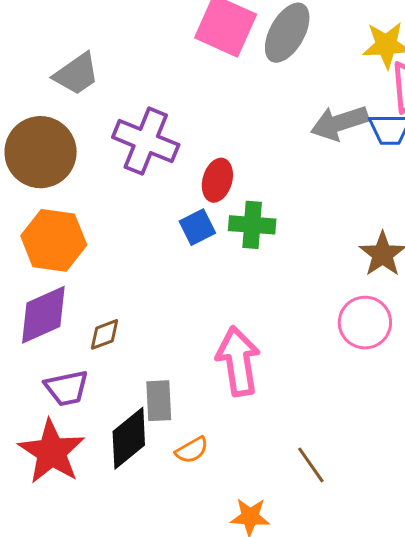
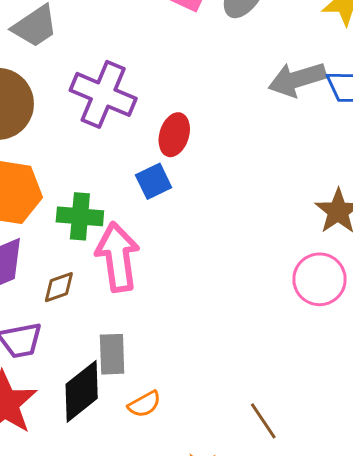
green cross: (252, 225) -> (80, 216), moved
pink arrow: (238, 361) -> (118, 257), moved

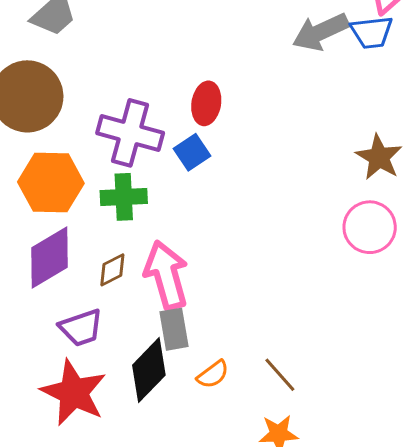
purple cross: (103, 94) -> (130, 133), moved
pink arrow: (118, 257) -> (166, 275), moved
brown line: (263, 421) -> (280, 375), moved

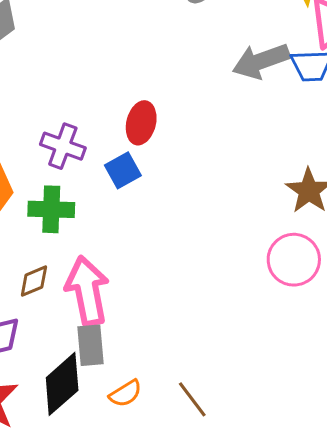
purple cross: (130, 133) -> (63, 146), size x0.7

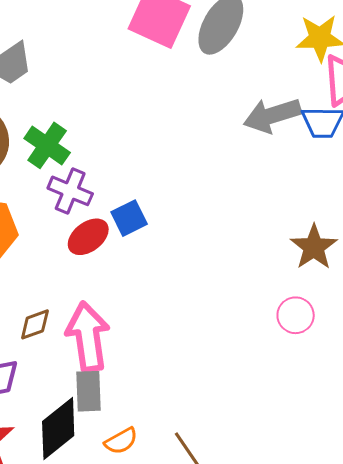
red ellipse: (141, 123) -> (88, 237), moved, turned 36
green cross: (51, 209) -> (47, 145), moved, turned 30
pink circle: (294, 260) -> (296, 315), size x0.7

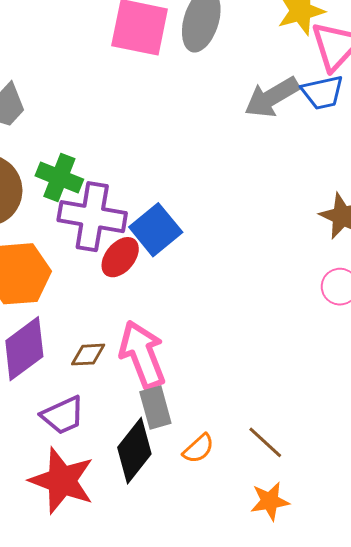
purple cross: (70, 191) -> (92, 217), size x1.5
blue square: (129, 218) -> (156, 230), size x1.4
brown diamond: (35, 324) -> (88, 355), turned 30

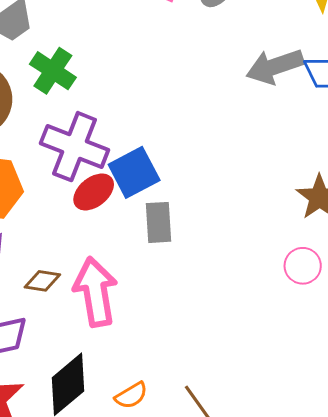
green cross: (59, 178) -> (53, 71), moved
gray rectangle: (155, 408) -> (159, 222), moved

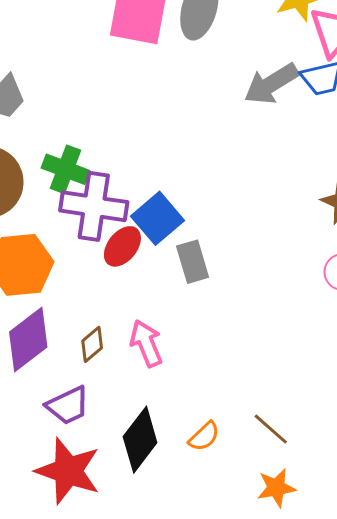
green cross: (53, 71) -> (65, 169), moved
brown diamond: (42, 281) -> (92, 344), turned -36
pink arrow: (95, 292) -> (146, 343), size x0.7

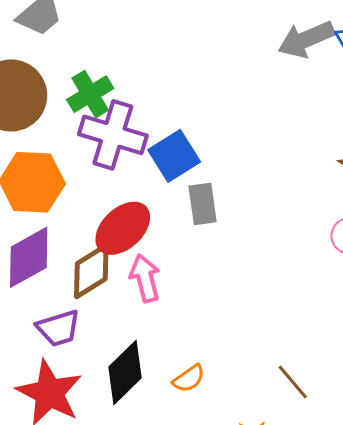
green cross: (65, 169) -> (90, 94), turned 30
red ellipse: (122, 246) -> (123, 228), moved, size x1.4
brown diamond: (92, 344) -> (91, 271), size x1.6
brown line: (271, 429) -> (293, 382), moved

